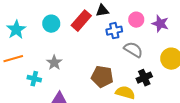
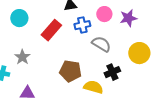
red rectangle: (81, 21) -> (51, 30), moved
purple star: (160, 24) -> (128, 18), turned -30

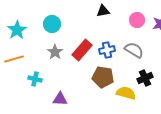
blue cross: (82, 25) -> (107, 50), moved
red rectangle: (51, 30) -> (82, 50), moved
gray star: (22, 57) -> (55, 52), moved

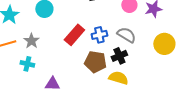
gray star: (55, 52) -> (31, 41), moved
black cross: (145, 78) -> (119, 56), moved

